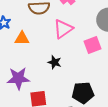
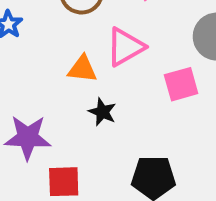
orange triangle: (22, 38) -> (82, 69), moved

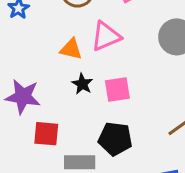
pink square: (181, 84) -> (117, 90), moved

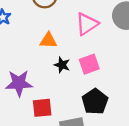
pink triangle: (106, 36) -> (87, 24), moved
black pentagon: (115, 139) -> (95, 102), turned -30

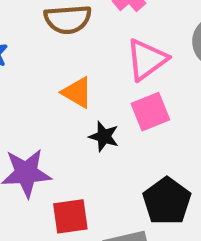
orange triangle: (48, 40) -> (77, 92), turned 30
pink square: (89, 64) -> (150, 112), moved

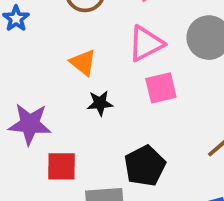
pink square: (150, 112) -> (161, 88), moved
black star: (104, 136) -> (100, 103), turned -30

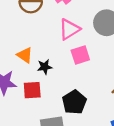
orange triangle: (83, 63) -> (25, 55), moved
red square: (61, 166) -> (32, 90), moved

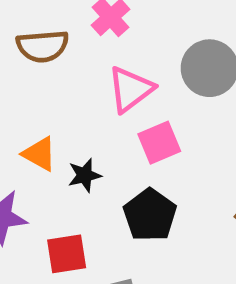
red square: (32, 90) -> (67, 254), moved
black pentagon: (74, 102) -> (150, 215), moved

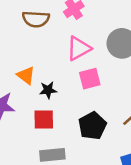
black pentagon: (150, 215) -> (92, 126), moved
red square: (67, 254) -> (44, 119), moved

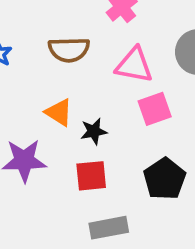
brown semicircle: (36, 19) -> (69, 50), moved
pink triangle: (79, 48) -> (134, 65), turned 44

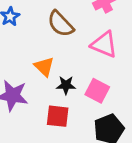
brown semicircle: (69, 50) -> (60, 24), turned 36
pink square: (155, 109) -> (97, 91), moved, turned 35

